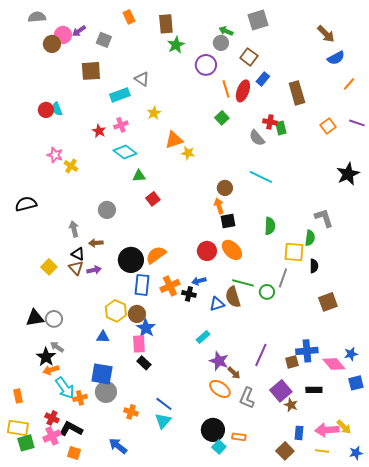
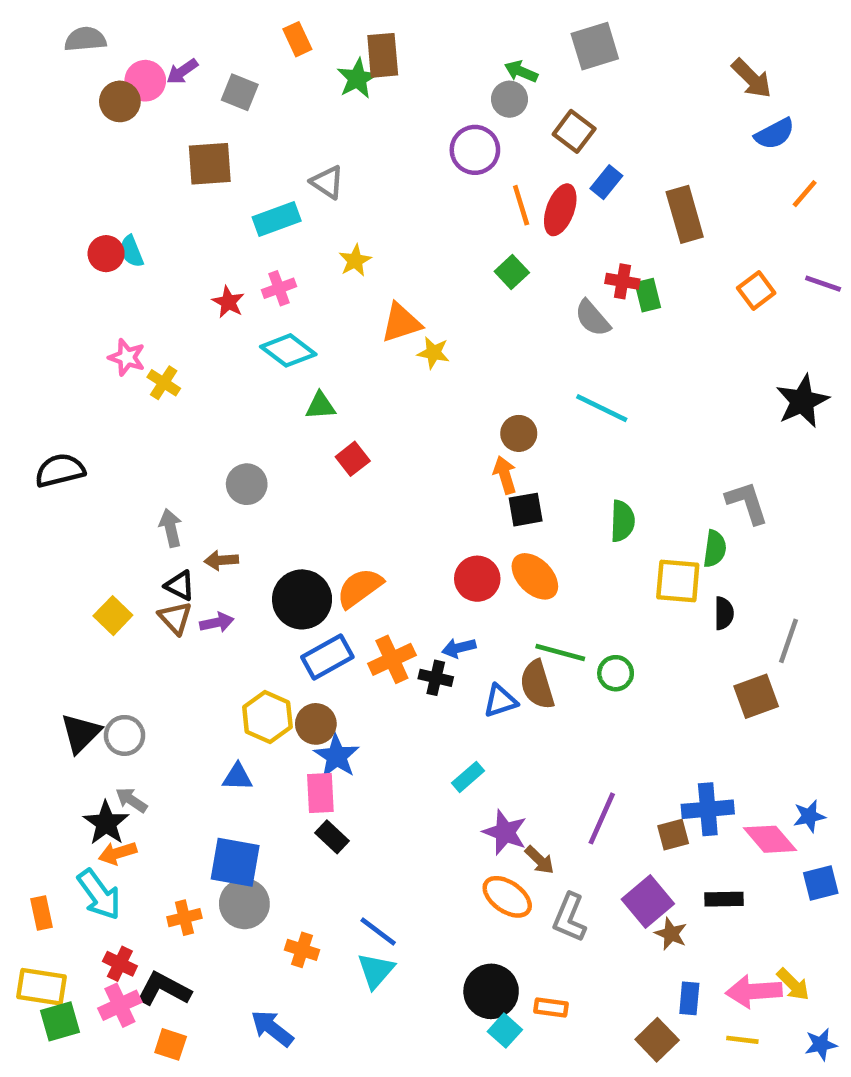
green star: (176, 45) -> (357, 78), moved
gray line: (283, 278) -> (788, 641), moved
blue rectangle: (142, 285) -> (327, 657), turned 55
black triangle: (35, 318) -> (81, 733), turned -36
cyan arrow: (65, 388) -> (99, 895), moved

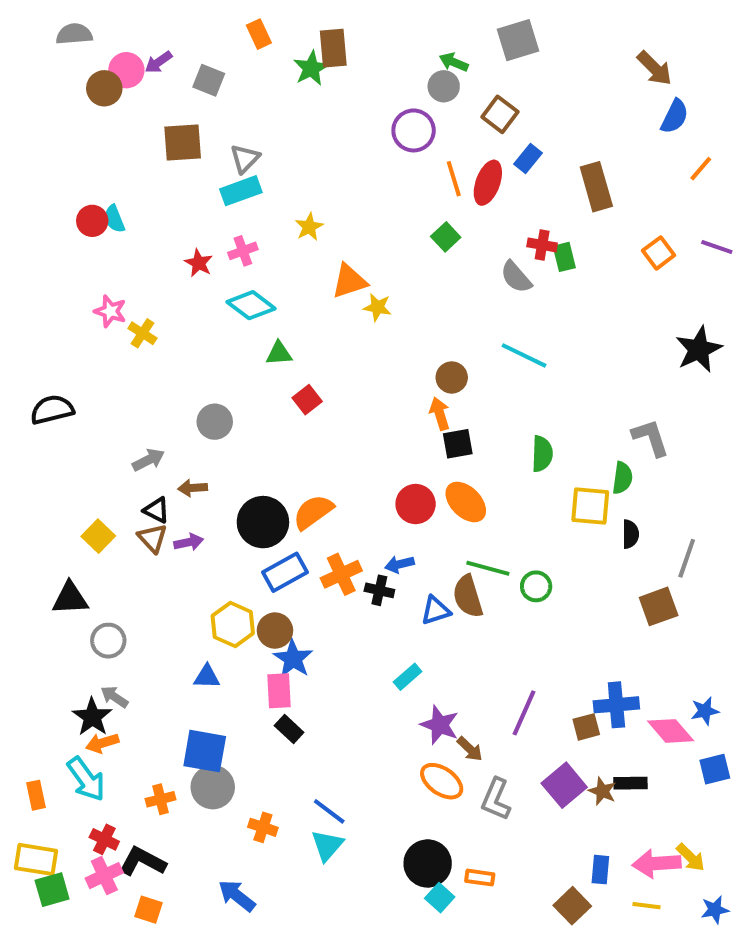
blue semicircle: (775, 134) -> (675, 116), turned -36
gray triangle: (327, 182) -> (245, 159), moved, turned 40
gray arrow: (171, 528) -> (148, 460), turned 76
black triangle: (81, 733) -> (70, 598), moved, turned 42
brown star: (671, 934) -> (602, 791), moved

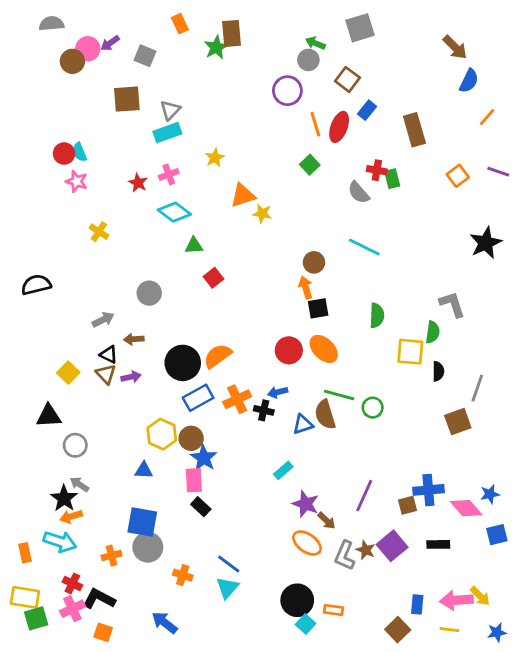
pink star: (110, 311) -> (77, 181), moved
cyan arrow: (86, 779) -> (60, 542), turned -36
brown star: (602, 791) -> (366, 550), moved

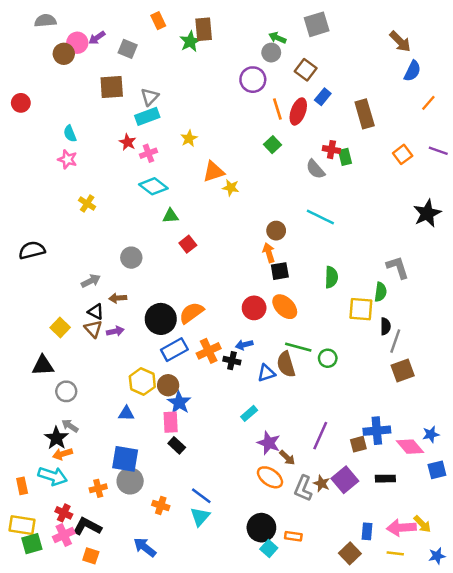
red circle: (64, 153) -> (21, 103), moved
red star: (138, 183) -> (128, 142), moved
gray line: (477, 388) -> (395, 341), moved

